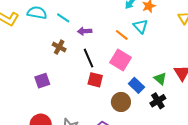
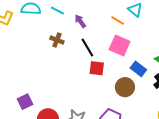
purple arrow: (85, 31) -> (80, 21), turned 64
purple square: (42, 81) -> (25, 102), moved

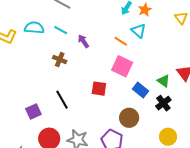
black line: (87, 47) -> (62, 100), moved
brown circle: (125, 87) -> (129, 118), moved
purple square: (25, 102) -> (33, 112), moved

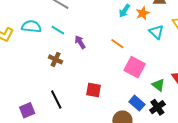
cyan triangle: (139, 31) -> (156, 32), moved
pink square: (122, 66) -> (135, 67), moved
blue rectangle: (140, 90) -> (137, 103), moved

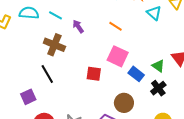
brown cross: (56, 59) -> (54, 45), size x1.5
pink square: (135, 67) -> (118, 56), moved
black line: (56, 100) -> (47, 74), moved
blue rectangle: (137, 103) -> (136, 74), moved

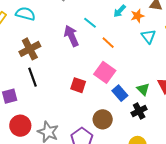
cyan line: (55, 15) -> (90, 23), moved
purple arrow: (78, 26) -> (71, 36), size x1.5
brown cross: (54, 45) -> (30, 49), moved, turned 30

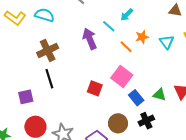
cyan arrow: (120, 11) -> (127, 15), moved
orange star: (137, 16) -> (142, 37), moved
green triangle: (143, 89) -> (159, 95), turned -32
black cross: (139, 111) -> (146, 121), moved

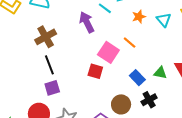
orange line: (126, 47) -> (130, 43), moved
pink square: (122, 76) -> (108, 52), moved
purple square: (26, 97) -> (52, 88), moved

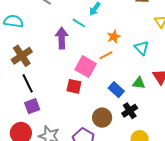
orange star: (139, 17) -> (114, 37), moved
cyan triangle: (164, 20) -> (142, 48), moved
purple arrow: (87, 22) -> (62, 38), turned 30
orange line: (130, 43) -> (106, 55), turned -64

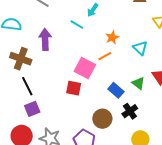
purple arrow: (62, 38) -> (45, 39), moved
brown cross: (22, 56) -> (21, 59), turned -35
green triangle: (139, 83) -> (138, 83), turned 32

